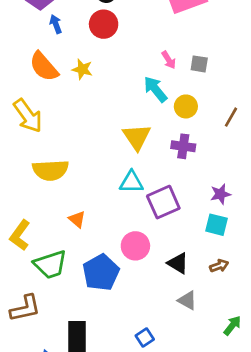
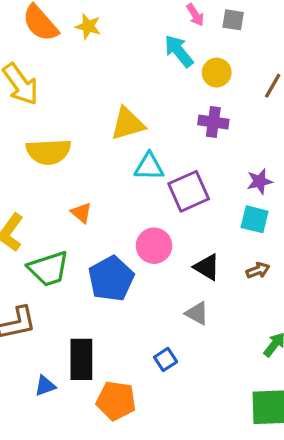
yellow triangle: (137, 137) -> (128, 124), moved, turned 48
gray triangle: (187, 300) -> (197, 313), moved

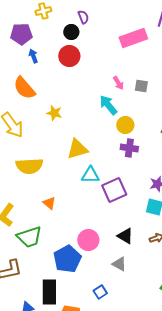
yellow star: (88, 26) -> (54, 113), moved
yellow circle: (217, 73) -> (125, 125), moved
pink circle: (154, 246) -> (88, 240), moved
blue pentagon: (111, 279) -> (67, 259), moved

